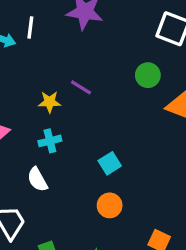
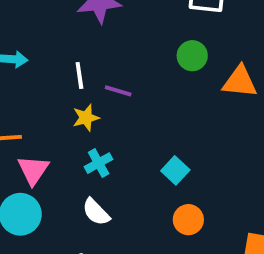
white line: (30, 28) -> (79, 76), moved

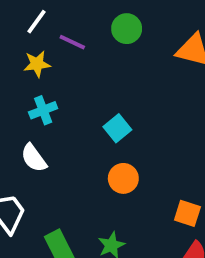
green circle: (192, 56) -> (127, 29), moved
white line: (79, 76) -> (37, 22), turned 36

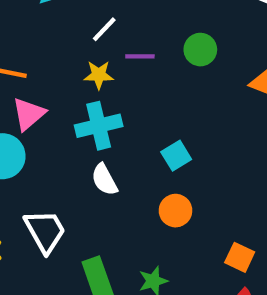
purple line: (72, 42) -> (140, 56), turned -32
cyan cross: (43, 110) -> (99, 126), size x1.5
white semicircle: (34, 158) -> (104, 180), moved

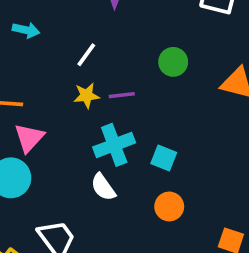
purple line: (140, 56) -> (122, 95), moved
cyan cross: (99, 126) -> (114, 145), moved
cyan square: (176, 156) -> (164, 158), turned -30

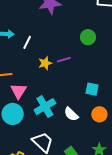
white line: (86, 55) -> (27, 42), moved
cyan cross: (114, 145) -> (45, 107), moved
white semicircle: (103, 187) -> (71, 114), moved

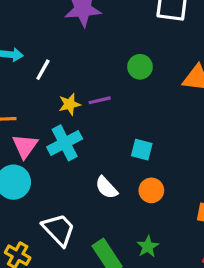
cyan cross: (45, 107) -> (65, 143), moved

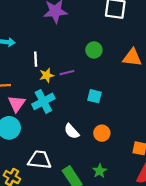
white line: (43, 70) -> (36, 59), moved, turned -32
cyan square: (142, 150) -> (95, 96), moved
white trapezoid: (59, 230) -> (40, 160), turned -40

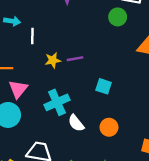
green circle: (94, 50) -> (118, 17), moved
white line: (36, 59) -> (32, 36), moved
cyan cross: (43, 101) -> (57, 102), moved

